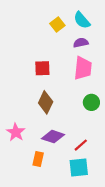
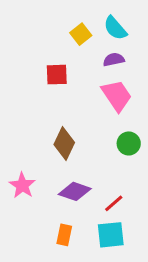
red square: (42, 68) -> (57, 75), moved
pink trapezoid: (83, 68) -> (117, 96), turned -40
orange rectangle: (38, 159) -> (64, 235), moved

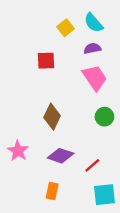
cyan square: (111, 235) -> (104, 195), moved

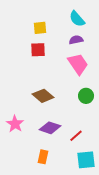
yellow square: (65, 28) -> (40, 28), moved, turned 32
brown diamond: (52, 117) -> (43, 96), turned -75

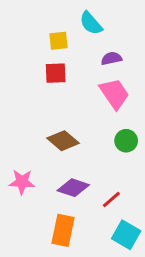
cyan semicircle: (77, 19) -> (91, 23), moved
pink star: (15, 124) -> (22, 182), turned -30
orange rectangle: (43, 157) -> (63, 230), size x1.5
cyan square: (86, 160) -> (126, 235), turned 36

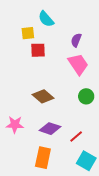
cyan semicircle: (91, 23) -> (46, 19), moved
yellow square: (59, 41) -> (28, 33), moved
purple semicircle: (111, 58) -> (76, 40), turned -56

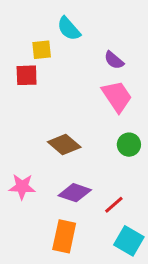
purple semicircle: (76, 40) -> (114, 60), turned -72
red square: (38, 50) -> (27, 75), moved

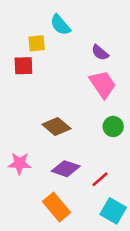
orange rectangle: (64, 236) -> (56, 207), turned -52

